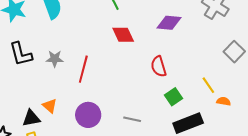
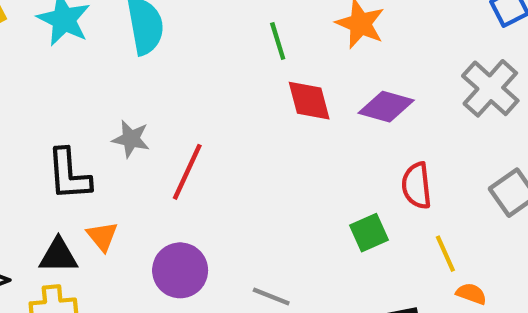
red diamond: (123, 35) -> (309, 101), moved
black L-shape: (21, 54) -> (69, 174), moved
red semicircle: (159, 66) -> (417, 186), moved
green square: (174, 97) -> (369, 233), moved

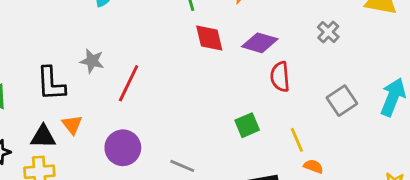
gray cross: (490, 88) -> (328, 32), size x0.6
red semicircle: (417, 186) -> (280, 77), moved

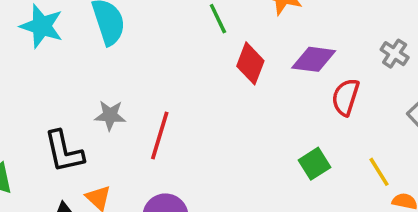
gray cross: (328, 32) -> (395, 54), moved
red diamond: (209, 38) -> (250, 63), turned 44
red semicircle: (280, 77) -> (346, 97), turned 32

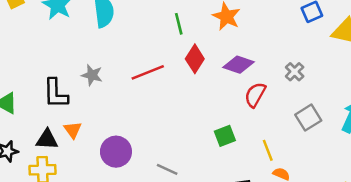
red line: (160, 136) -> (148, 72), moved, turned 40

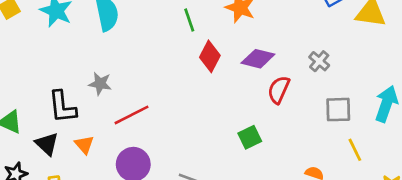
red line: (148, 72) -> (131, 115), moved
gray square: (308, 118) -> (338, 110), turned 35
black triangle: (47, 139) -> (47, 144), moved, turned 45
yellow line: (268, 150) -> (355, 150), moved

